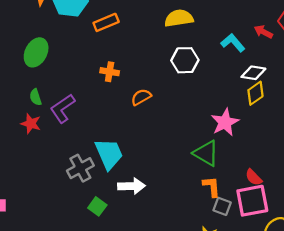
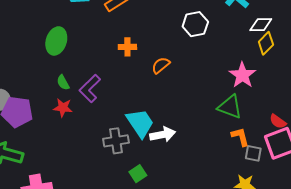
gray cross: (80, 168) -> (116, 141), turned 30
white arrow: (132, 186) -> (163, 135), moved
green square: (97, 206) -> (138, 174), turned 30

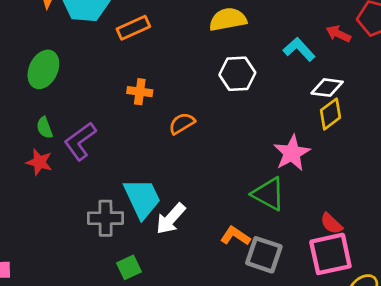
white arrow: (163, 135) -> (171, 219), turned 135
orange L-shape: (240, 137) -> (235, 236), moved, turned -50
gray square: (253, 153) -> (264, 255), moved, size x1.5

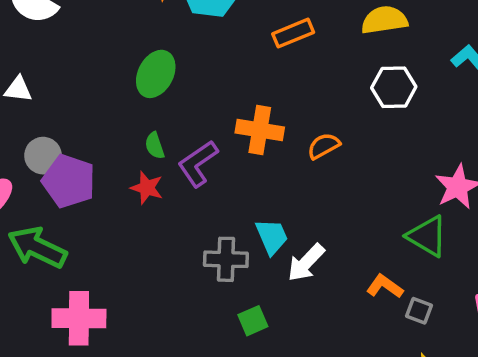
orange rectangle: (133, 28) -> (293, 33), moved
orange cross: (140, 92) -> (260, 130), moved, size x1.5
cyan trapezoid: (142, 198) -> (272, 237), size x0.7
gray square: (264, 255) -> (419, 311), size x0.6

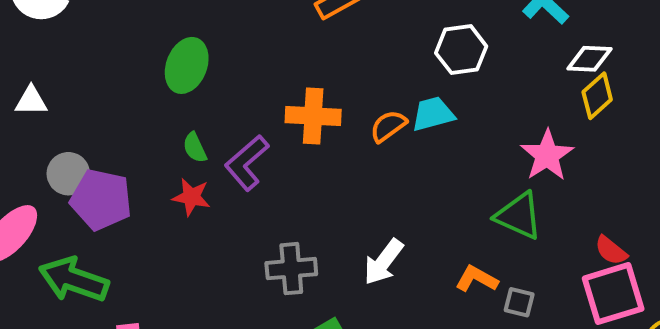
cyan trapezoid: (272, 237) -> (433, 114), moved, turned -75

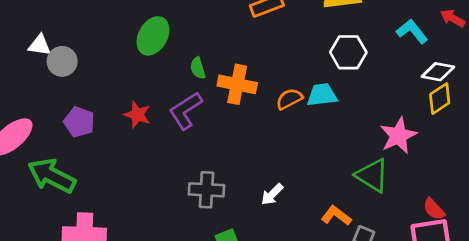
green semicircle: (195, 148) -> (198, 68), moved
gray circle: (68, 174) -> (62, 61), moved
red star: (191, 197) -> (137, 115), moved
purple pentagon: (101, 200) -> (79, 122), size x0.7
white arrow: (383, 262) -> (272, 194), size x0.7

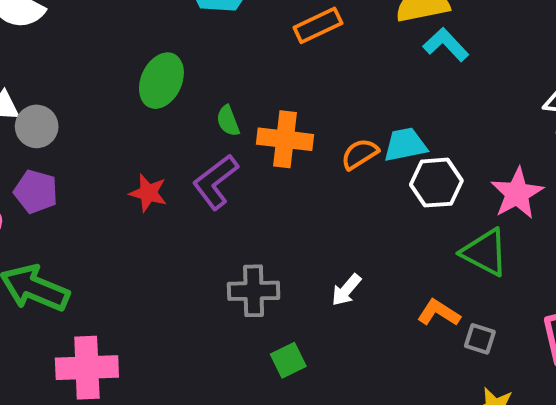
cyan L-shape: (412, 31) -> (446, 45), moved
white hexagon: (348, 52) -> (436, 183), moved
purple pentagon: (79, 122) -> (36, 191), moved

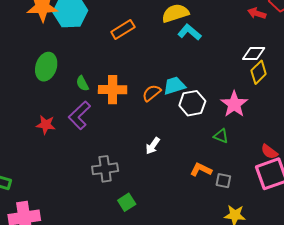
green triangle: (485, 252) -> (221, 136), size x0.6
white arrow: (346, 290) -> (153, 146), moved

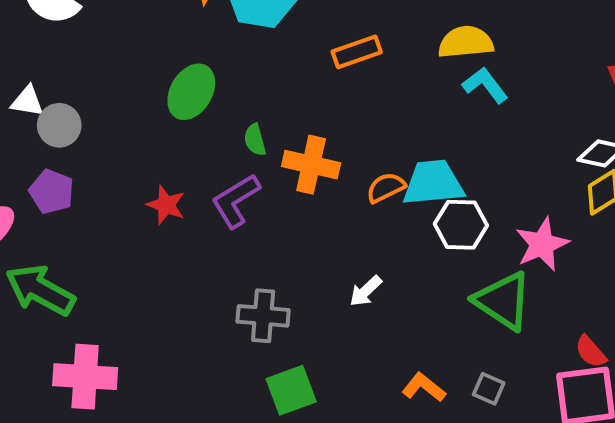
cyan trapezoid: (174, 86) -> (433, 183), size x1.4
green triangle: (221, 136) -> (503, 301), size x2.0
orange L-shape: (201, 170) -> (424, 387), moved
green square: (127, 202) -> (291, 390), size x1.4

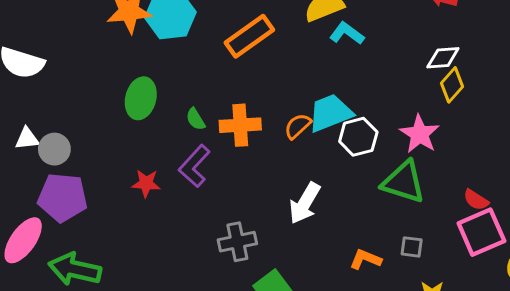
orange rectangle: (357, 52) -> (249, 36), size x1.4
purple pentagon: (52, 192) -> (63, 197), size x1.5
white arrow: (366, 291) -> (305, 203), size x1.6

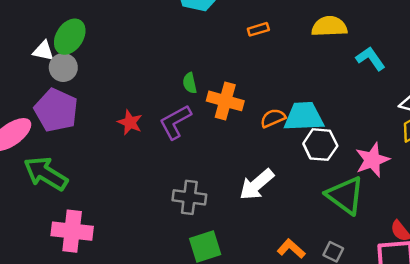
cyan L-shape: (347, 33) -> (371, 59), moved
orange rectangle: (249, 36) -> (258, 29), size x0.5
green ellipse: (141, 98) -> (70, 37), moved

